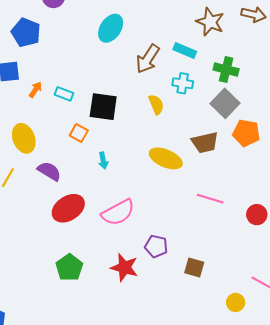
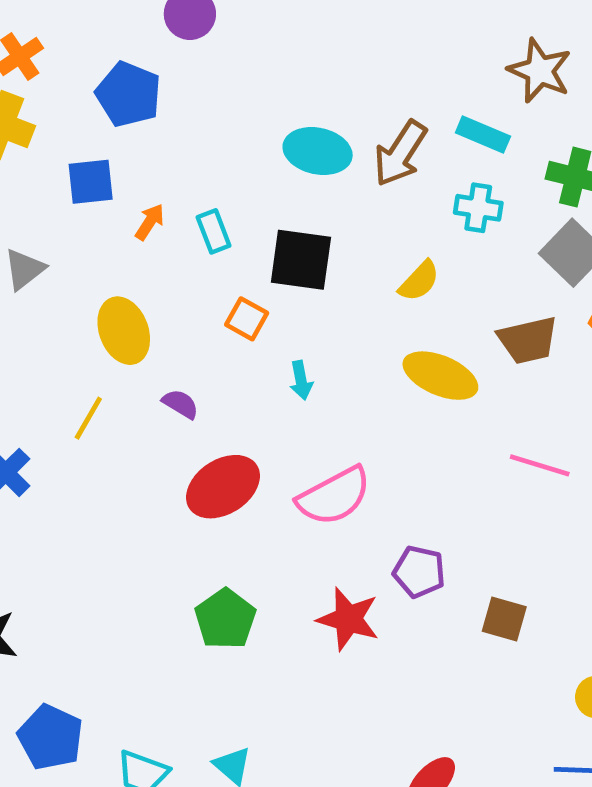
cyan ellipse: (111, 28) -> (318, 151), moved, turned 68
cyan rectangle: (64, 94) -> (214, 231), turned 48
yellow semicircle: (156, 104) -> (419, 281), moved, turned 66
purple semicircle: (49, 171) -> (180, 404), size x0.7

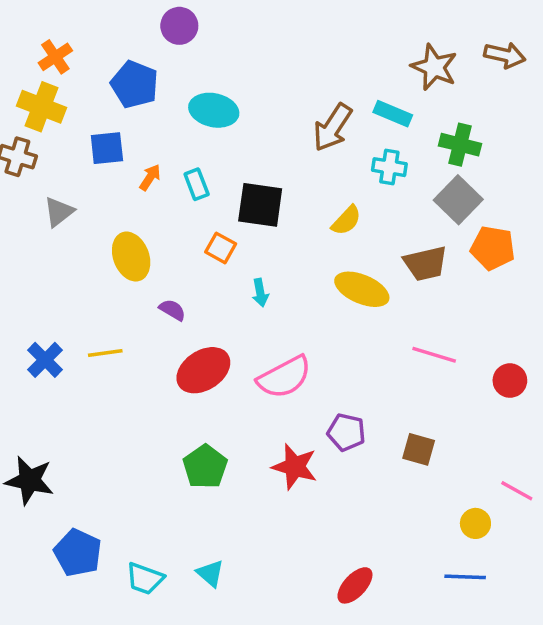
cyan ellipse: (318, 151) -> (214, 110), moved
yellow line: (88, 418) -> (105, 353), moved, turned 52
brown square: (504, 619) -> (419, 449), moved

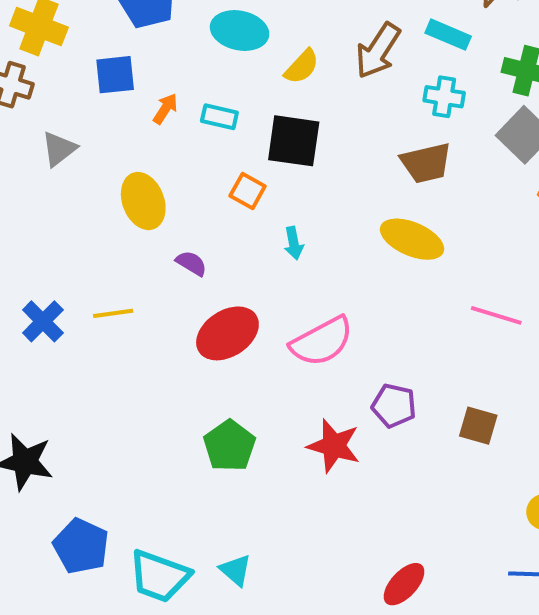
cyan rectangle: (197, 184) -> (219, 117), turned -56
yellow semicircle: (346, 220) -> (302, 67), moved
brown trapezoid: (426, 263) -> (426, 163), moved
cyan trapezoid: (145, 579) -> (159, 576), size x1.4

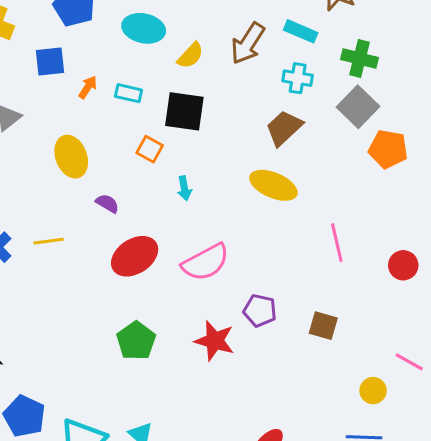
brown trapezoid: (426, 163) -> (284, 128), turned 150
pink line: (496, 315) -> (337, 243), turned 60

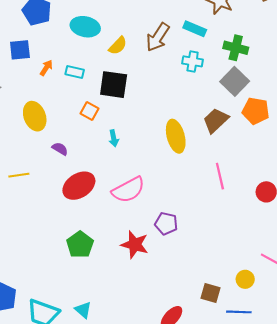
brown trapezoid: (284, 128) -> (216, 120), moved
yellow ellipse: (273, 185) -> (176, 136), turned 52
brown square: (323, 326) -> (210, 293), moved

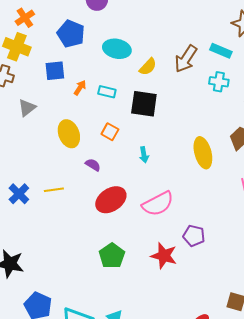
orange square: (89, 111) -> (110, 132), moved

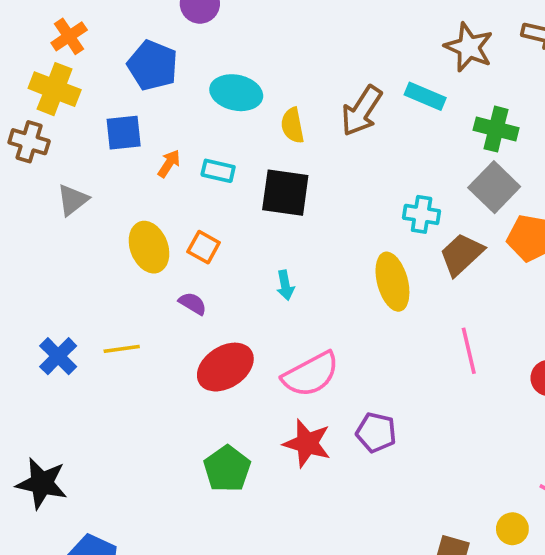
yellow semicircle: (148, 67) -> (293, 125), turned 126
cyan cross: (219, 82) -> (422, 214), moved
orange square: (110, 132) -> (204, 247), moved
red star: (164, 256) -> (307, 443), moved

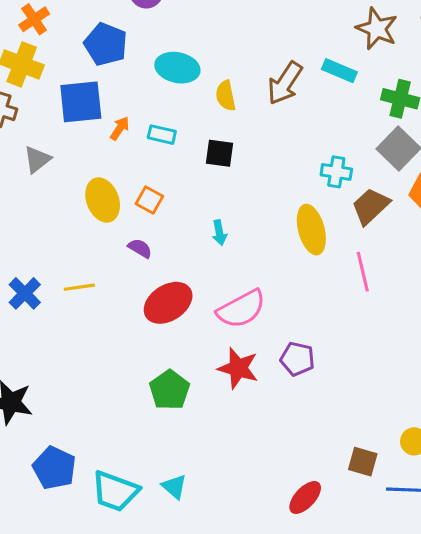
blue square: (124, 133) -> (81, 102), size x1.4
black square: (285, 193) -> (219, 153), size x0.7
pink line: (469, 351) -> (363, 272), moved

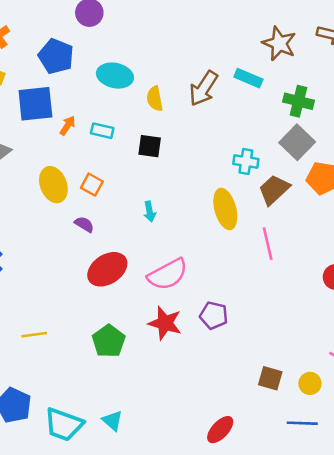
yellow line: (79, 287) -> (34, 335), moved
brown square: (363, 462) -> (270, 378), moved

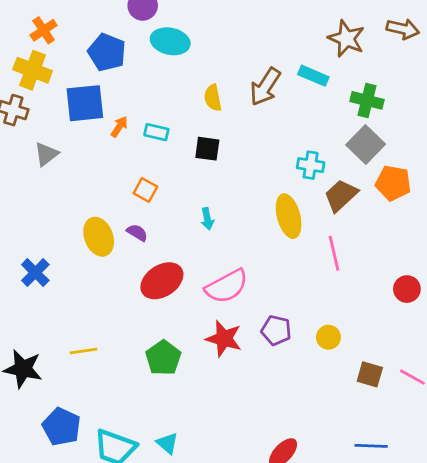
cyan ellipse: (115, 76) -> (170, 41), moved
yellow ellipse: (53, 185) -> (99, 237), moved
brown square: (270, 378) -> (370, 374), moved
yellow circle: (310, 383) -> (328, 337), moved

